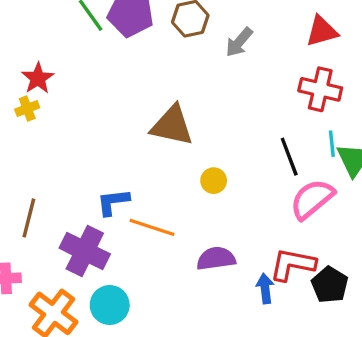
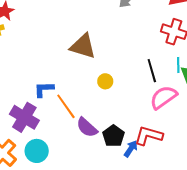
orange line: (152, 227) -> (66, 106), turned 32
purple semicircle: (216, 259) -> (87, 127), moved, turned -135
black pentagon: (330, 285) -> (114, 136), moved
blue arrow: (265, 289) -> (131, 149), turned 36

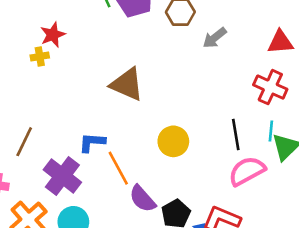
brown triangle: (83, 46) -> (127, 84), moved
yellow circle: (105, 81) -> (173, 141), size x1.5

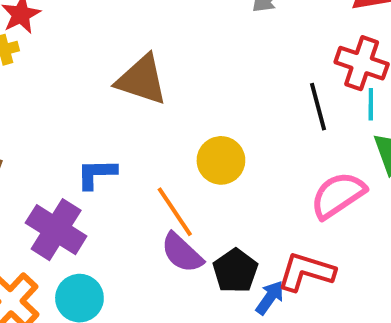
cyan line: (271, 131) -> (371, 104), moved
black line: (236, 134) -> (318, 107), moved
orange line: (118, 168) -> (175, 212), moved

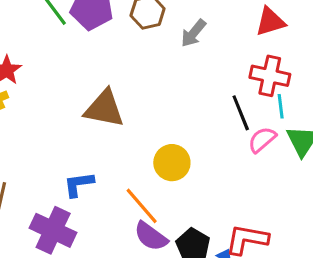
pink semicircle: (338, 195) -> (262, 140), moved, size x0.7

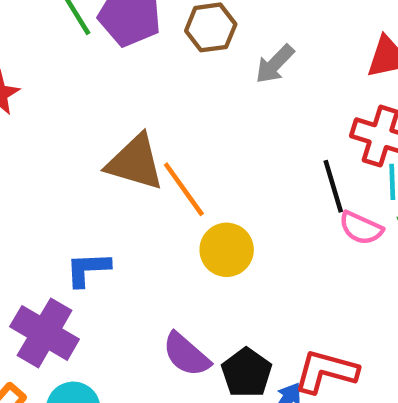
pink semicircle: (262, 140) -> (361, 228), turned -120
orange line: (142, 206) -> (184, 189), moved

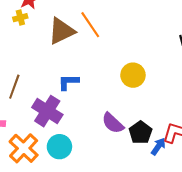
brown triangle: (135, 162) -> (61, 31), moved, turned -44
orange line: (184, 189) -> (90, 25), moved

